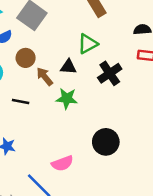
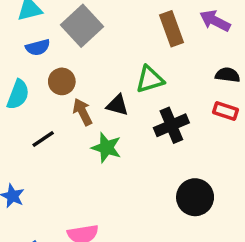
black line: (21, 101) -> (43, 139), turned -56
black circle: (106, 142) -> (195, 197), moved

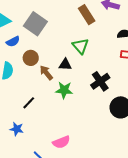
green triangle: (150, 79) -> (80, 46), turned -42
black cross: (171, 125) -> (100, 81), moved
black line: (43, 139) -> (29, 103), moved

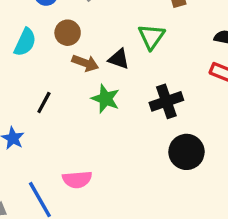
brown arrow: (46, 73) -> (85, 63), turned 133
black line: (29, 103) -> (44, 102), turned -32

